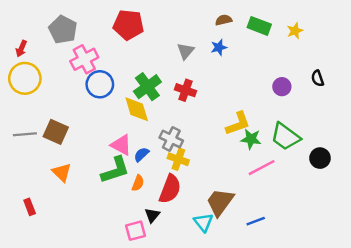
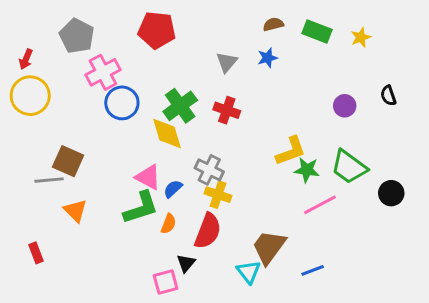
gray line: (25, 134) -> (49, 180), moved

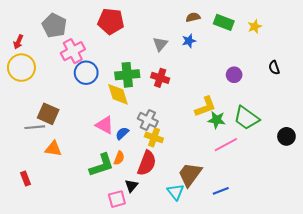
green cross: (180, 106) -> (127, 75), turned 30
purple circle: (345, 106) -> (234, 75), moved
black circle: (391, 193) -> (286, 136), moved
green L-shape: (141, 208) -> (102, 165), moved
orange triangle: (75, 211) -> (53, 149), turned -36

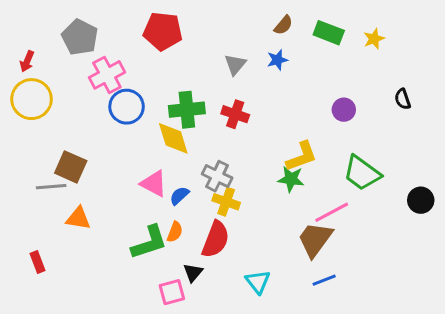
brown semicircle: (193, 17) -> (283, 25), turned 144
green star: (217, 120) -> (291, 179), moved
brown trapezoid: (190, 174) -> (315, 239), moved

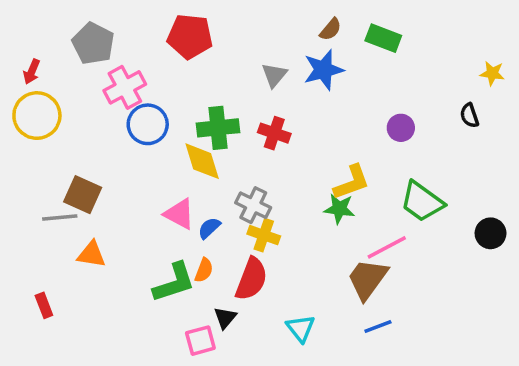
yellow star: (374, 39) -> (492, 73), moved, turned 30
blue star: (277, 60) -> (323, 70), size x1.6

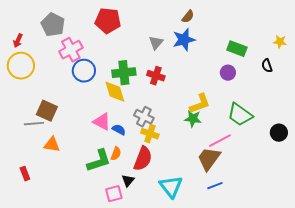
green rectangle: (383, 38) -> (237, 49), moved
blue semicircle: (209, 228) -> (119, 130), turned 72
cyan triangle: (301, 328) -> (171, 187), size x1.4

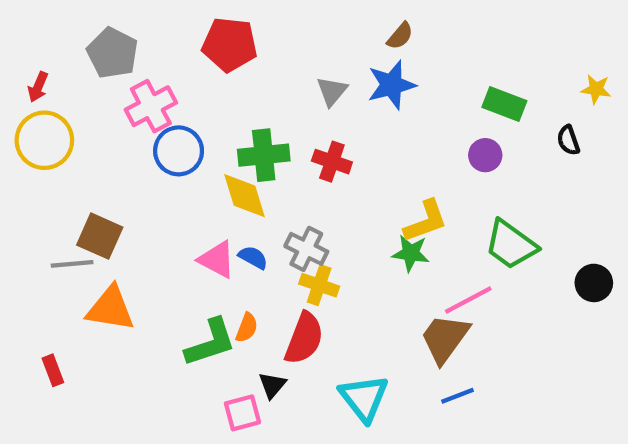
blue semicircle: (119, 130) -> (253, 257), moved
orange triangle: (52, 145) -> (110, 309), size x1.4

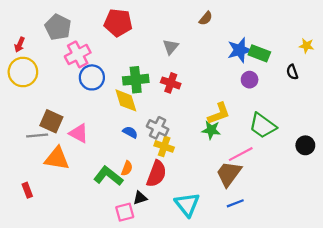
blue star: (392, 85) -> (240, 50), moved
pink triangle: (217, 260) -> (79, 133), moved
green L-shape: (210, 343) -> (108, 176), turned -124
black triangle: (272, 385) -> (140, 198), turned 32

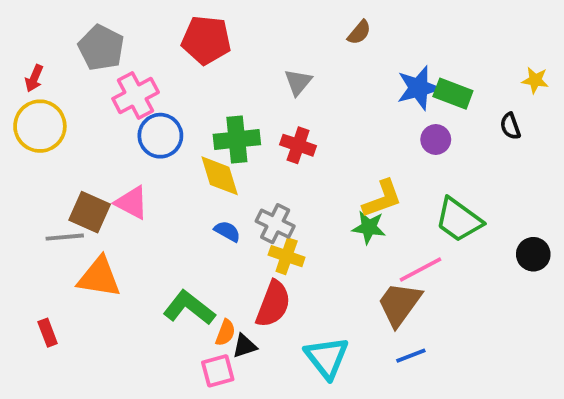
pink triangle: (79, 133) -> (132, 203), moved
orange semicircle: (127, 168) -> (225, 333), moved

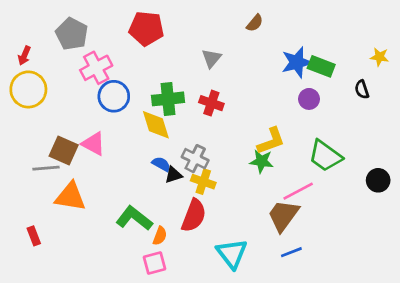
black triangle: (245, 346) -> (173, 175), moved

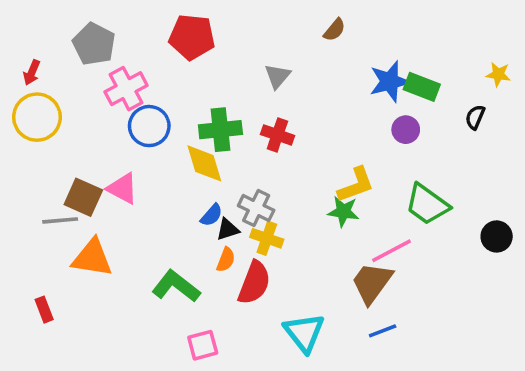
black semicircle: (362, 89) -> (475, 117), turned 42
blue semicircle: (161, 164) -> (212, 215), turned 102
orange semicircle: (160, 236) -> (226, 260), moved

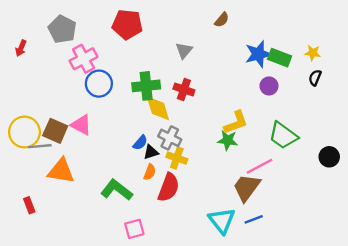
yellow star: (498, 74) -> (313, 53), moved
yellow circle: (37, 117) -> (24, 132), moved
yellow diamond: (204, 163) -> (158, 108), moved
cyan triangle: (304, 333) -> (222, 221), moved

